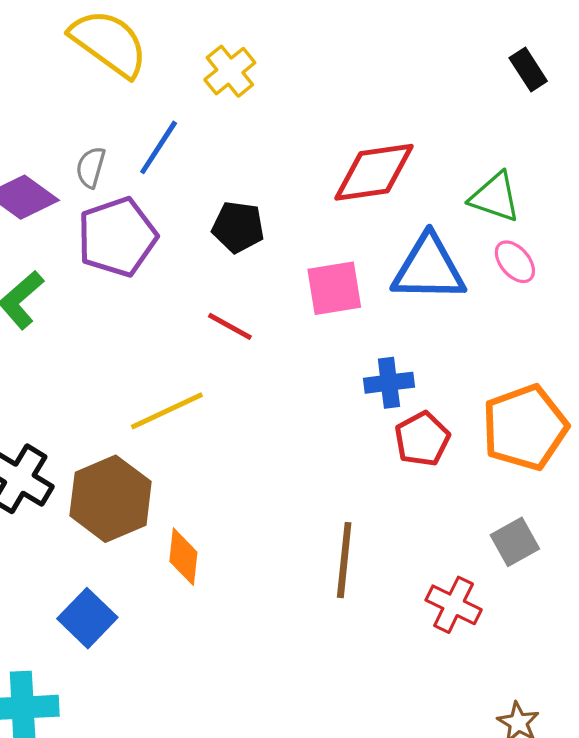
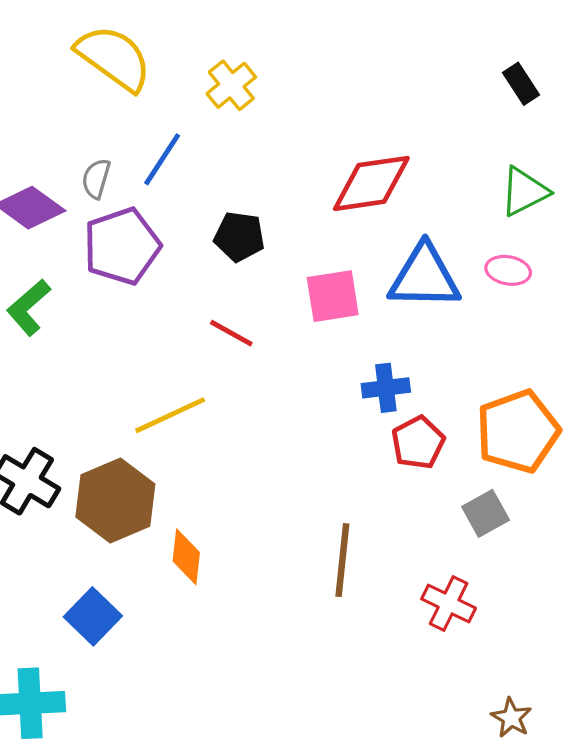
green triangle: (495, 197) -> (524, 192), moved, turned -46
pink ellipse: (515, 262) -> (508, 270), turned -39
gray square: (515, 542) -> (486, 513), moved

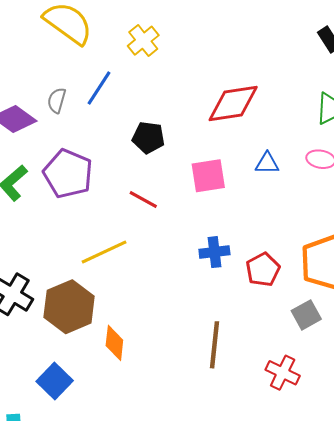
purple pentagon: (122, 246) -> (68, 174), moved, turned -30
blue triangle: (424, 277) -> (267, 163), size x0.5
blue cross: (386, 388) -> (214, 252), moved

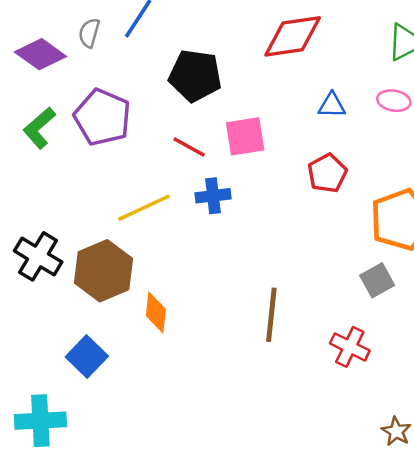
black pentagon: (148, 138) -> (195, 76), size x1.4
pink square: (208, 176) -> (245, 136), moved
blue cross: (214, 252) -> (213, 196), moved
red pentagon: (263, 270) -> (327, 173), moved

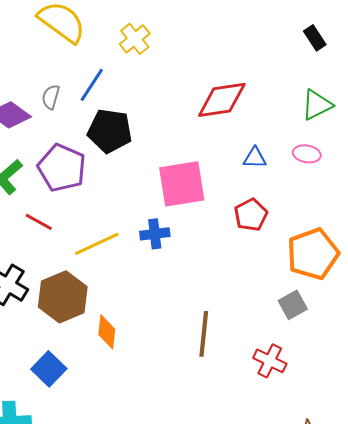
black pentagon: (195, 76) -> (110, 131), moved
pink square: (245, 136) -> (182, 184), size x1.4
red line: (189, 147) -> (39, 222), moved

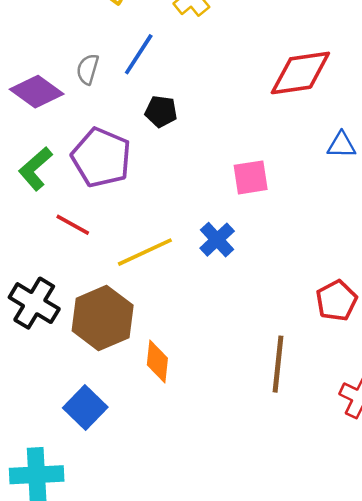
black pentagon: (110, 131) -> (161, 111), size x0.6
pink square: (182, 184) -> (251, 177), size x0.6
red pentagon: (251, 215) -> (336, 301), moved
blue cross: (155, 234) -> (217, 240), turned -36

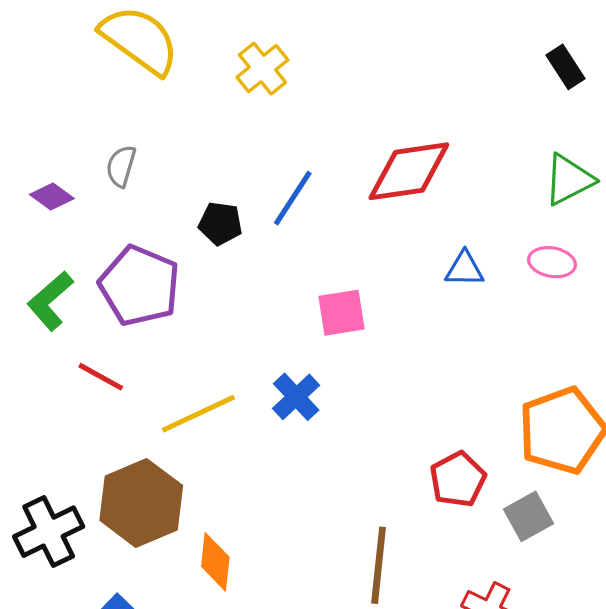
blue line: (139, 54) -> (293, 198), moved
purple diamond: (37, 92) -> (52, 196), size x0.6
black cross: (34, 303) -> (49, 532), moved, turned 33

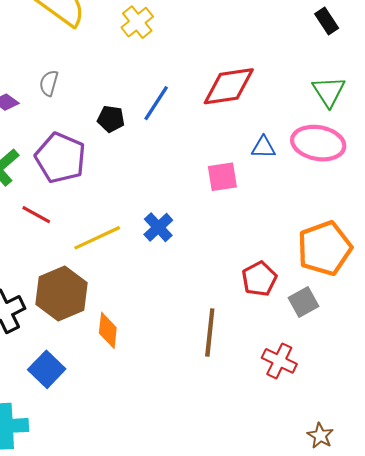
green triangle: (569, 180) -> (329, 92), turned -36
pink ellipse: (552, 262) -> (318, 143), size x1.8
pink square: (342, 313) -> (222, 177), moved

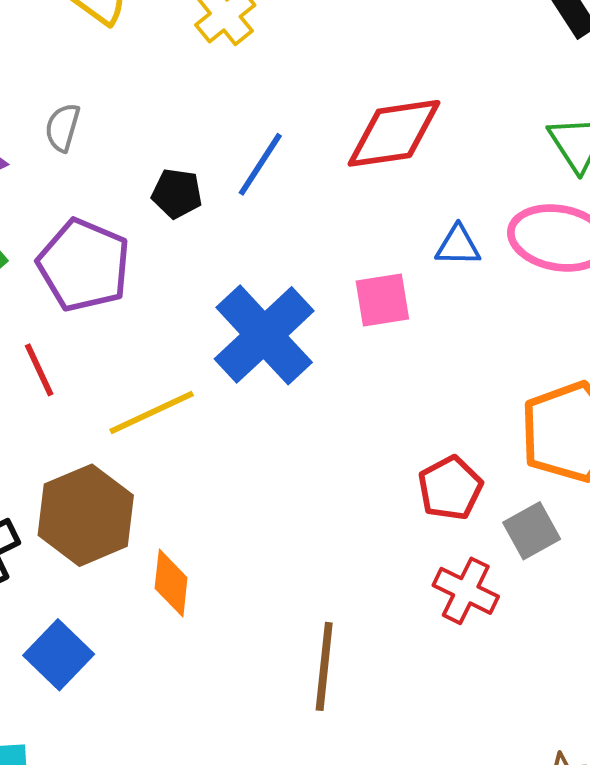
red line: (36, 215) -> (39, 370), turned 36
blue cross: (158, 227) -> (264, 335), moved, size x1.8
brown line: (210, 332) -> (324, 666), moved
red cross: (279, 361) -> (466, 591), moved

